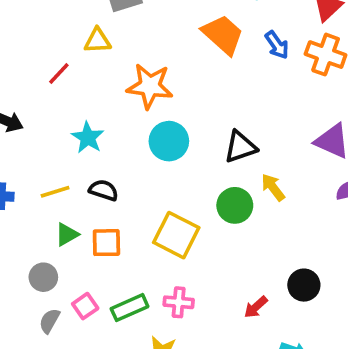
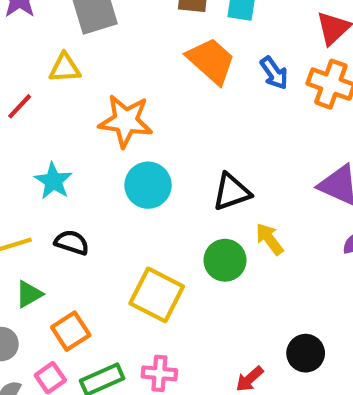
orange square: (106, 243) -> (71, 331), moved, turned -32

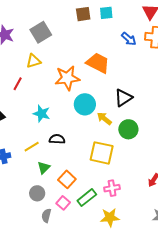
orange trapezoid: (211, 61) -> (98, 63), moved
yellow arrow: (270, 239) -> (104, 119), moved

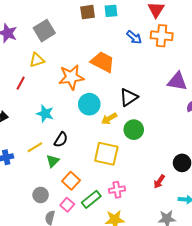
yellow arrow: (104, 119) -> (109, 119), turned -70
black semicircle: (57, 139) -> (61, 140), turned 119
green triangle: (44, 168) -> (53, 161), moved

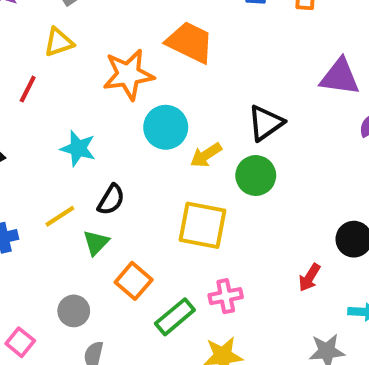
black triangle: (129, 97) -> (266, 123), moved
pink square: (67, 205) -> (20, 342), moved

